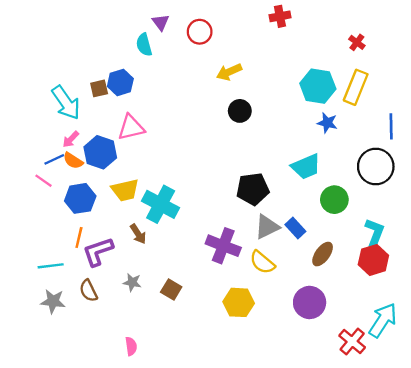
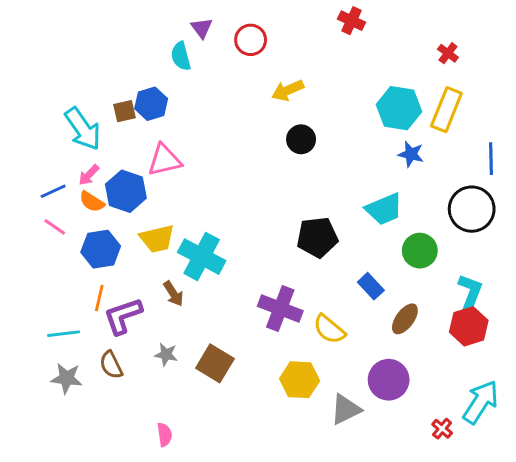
red cross: (280, 16) -> (351, 21), turned 36
blue line: (54, 159) -> (53, 191), moved
gray triangle: (267, 227) -> (346, 409), moved
brown square: (171, 289) -> (215, 363), size x1.4
red cross: (352, 342) -> (442, 429), size x0.6

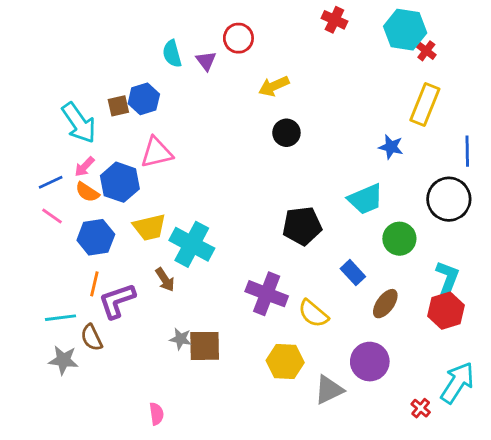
purple triangle: (202, 28) -> (206, 61), moved
cyan hexagon: (399, 108) -> (405, 30), moved
gray star: (166, 354) -> (181, 339), moved
brown square: (215, 363) -> (205, 346), turned -32
brown semicircle: (111, 365) -> (92, 338), moved

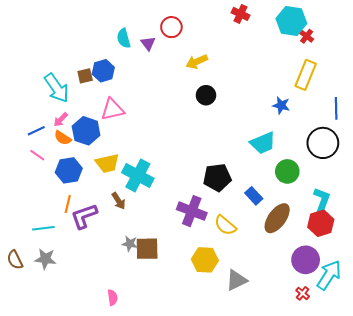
black pentagon: (302, 226) -> (217, 178), moved
brown ellipse: (385, 304) -> (277, 218), size x1.4
brown semicircle: (92, 338) -> (15, 260), moved
purple circle: (370, 362) -> (306, 260), moved

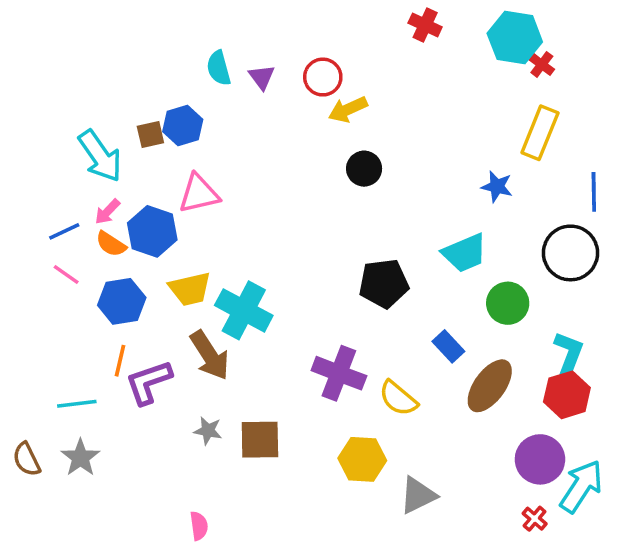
red circle: (171, 27) -> (323, 77), moved
black pentagon: (217, 178) -> (384, 283), moved
brown arrow: (119, 201) -> (210, 355), size x1.6
gray star: (130, 244) -> (208, 431), moved
gray star: (45, 259) -> (80, 458), turned 30

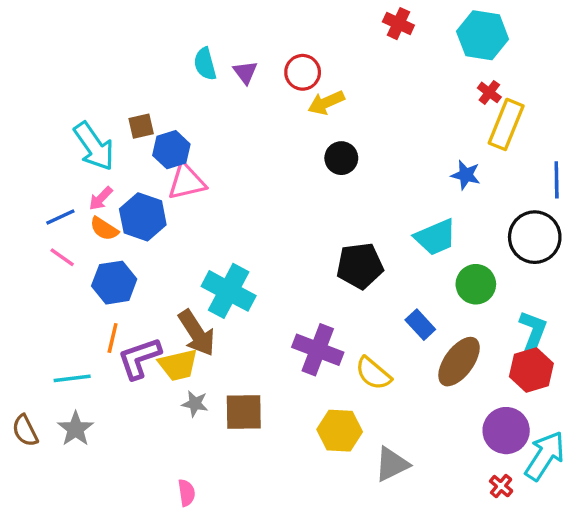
red cross: (542, 64) -> (489, 92), moved
blue hexagon: (183, 125) -> (171, 150), moved
yellow trapezoid: (190, 289) -> (178, 365), moved

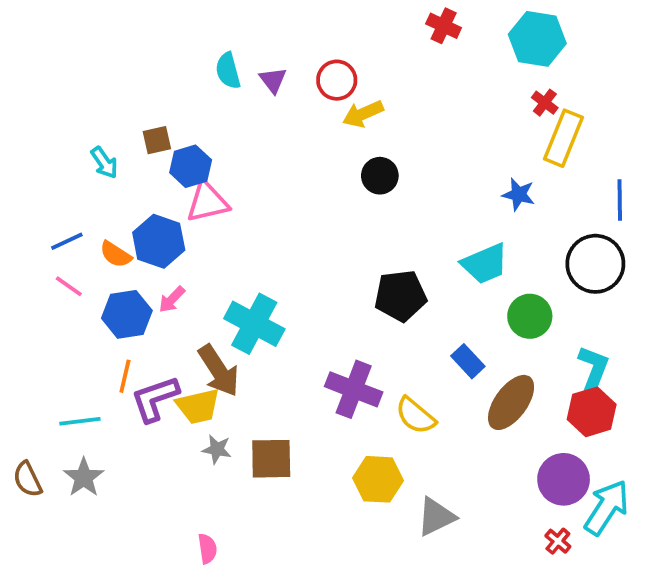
cyan arrow: (94, 146) -> (104, 163), size x0.6
pink arrow: (101, 198) -> (172, 299), moved

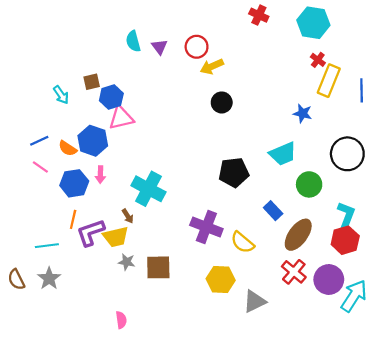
blue line: (620, 200) -> (362, 90), moved
pink arrow: (172, 299) -> (100, 175), turned -42
brown arrow: (219, 371) -> (128, 216), size x0.5
red cross: (558, 541) -> (294, 272), moved, size x1.6

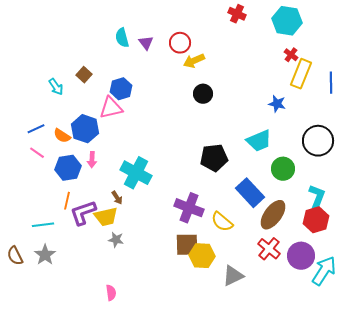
brown square: (92, 82) -> (84, 75), turned -35
blue hexagon: (111, 97) -> (121, 89), moved
blue rectangle: (273, 211) -> (250, 193), size x1.6
brown square: (158, 267) -> (187, 245), moved

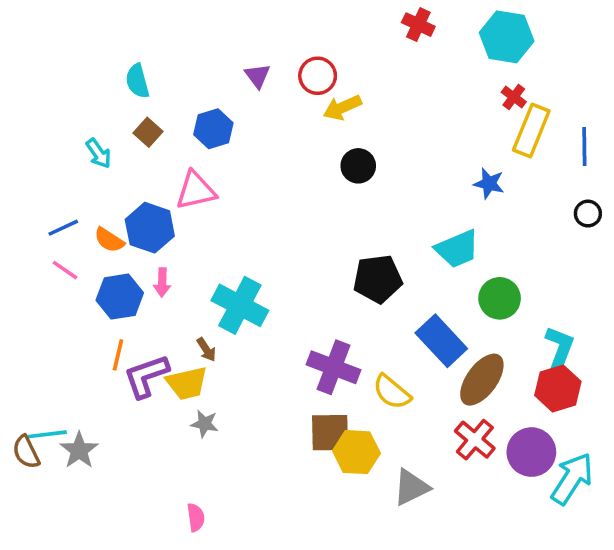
cyan semicircle: (122, 38) -> (137, 81), moved
blue hexagon: (121, 89) -> (213, 129), moved
black circle: (318, 141) -> (588, 214), moved, size x0.5
cyan line: (43, 225) -> (47, 434), moved

